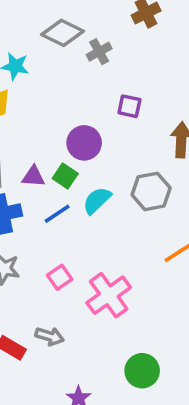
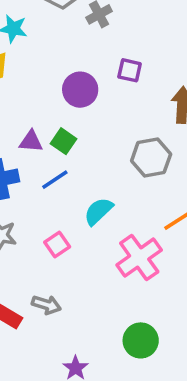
purple circle: (84, 143) -> (80, 90), moved
cyan semicircle: (97, 200) -> (98, 211), moved
pink cross: (109, 295) -> (139, 258), moved

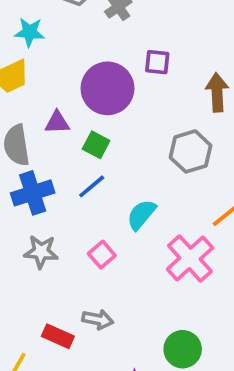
purple circle: (80, 90) -> (107, 88), size x1.4
purple triangle: (31, 141) -> (57, 123), moved
green circle: (141, 340) -> (183, 349), moved

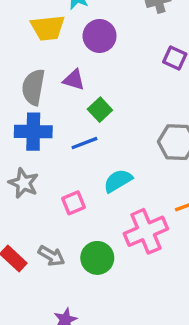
purple circle: (107, 88) -> (100, 36), moved, size x0.7
green circle: (183, 349) -> (97, 258), moved

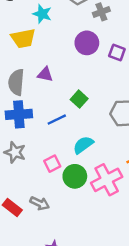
purple circle: (100, 36) -> (87, 43), moved
green square: (100, 110) -> (79, 99), moved
green circle: (97, 258) -> (75, 176), moved

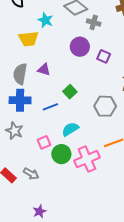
gray cross: (101, 12) -> (94, 22), turned 32

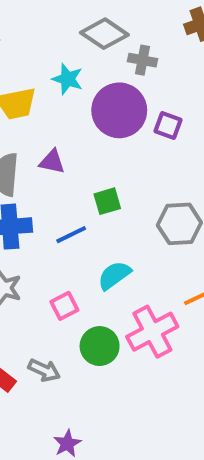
cyan star: (45, 20) -> (68, 79), moved
purple circle: (80, 47) -> (119, 110), size x1.4
green square: (70, 92) -> (107, 201), turned 32
green circle: (61, 154) -> (100, 346), moved

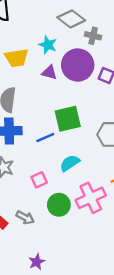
purple triangle: (52, 162) -> (49, 72), moved
green square: (107, 201) -> (68, 119), size x1.6

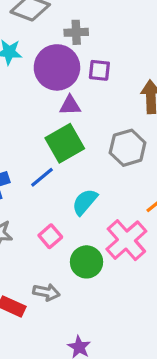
gray cross: (93, 36) -> (76, 32), moved
purple triangle: (49, 72) -> (70, 105), moved

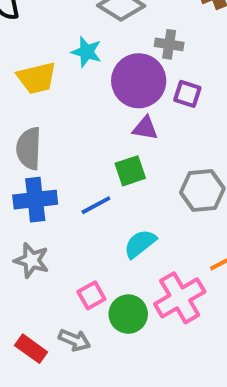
green square: (65, 143) -> (130, 171), size x0.7
pink square: (50, 236) -> (91, 295), moved

